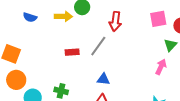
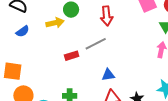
blue semicircle: (30, 17) -> (23, 31), turned -40
gray line: (98, 46) -> (96, 44), turned 40

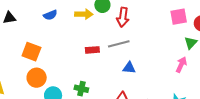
red arrow: (107, 16) -> (123, 17), moved
blue triangle: (108, 75) -> (129, 68), moved

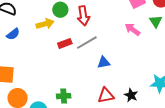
red rectangle: (92, 50) -> (65, 43), moved
pink arrow: (181, 65) -> (133, 29), moved, turned -63

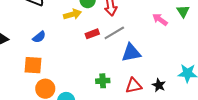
blue semicircle: (13, 34) -> (39, 37), moved
blue triangle: (104, 63) -> (131, 53), size x1.5
green cross: (64, 96) -> (103, 81), moved

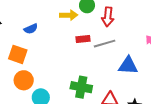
blue triangle: (131, 53) -> (128, 66), moved
green cross: (103, 81) -> (81, 87), size x1.5

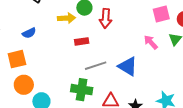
gray line: (105, 44) -> (96, 66), moved
orange square: (18, 54) -> (17, 59), turned -30
blue triangle: (128, 66) -> (128, 66), turned 30

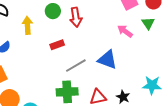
yellow arrow: (67, 18) -> (27, 25), moved, turned -78

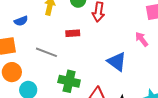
gray line: (76, 66) -> (46, 52), moved, turned 35

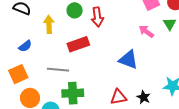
red rectangle: (73, 33) -> (78, 44), size x1.5
green cross: (69, 81) -> (73, 93), moved

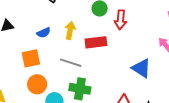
yellow arrow: (49, 24) -> (70, 30), moved

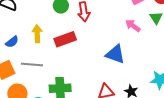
gray line: (71, 63) -> (32, 65), moved

